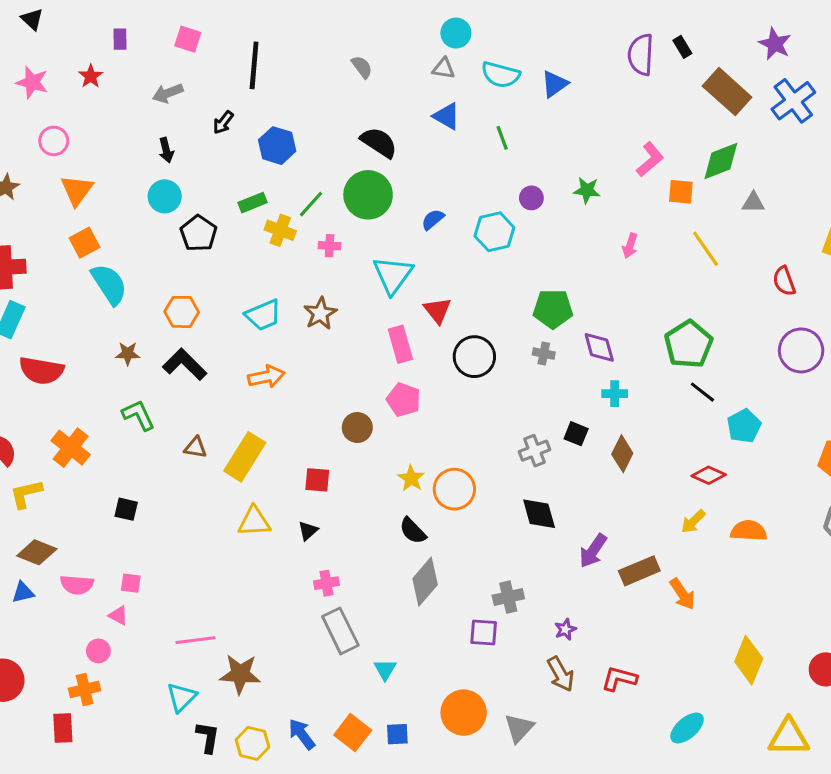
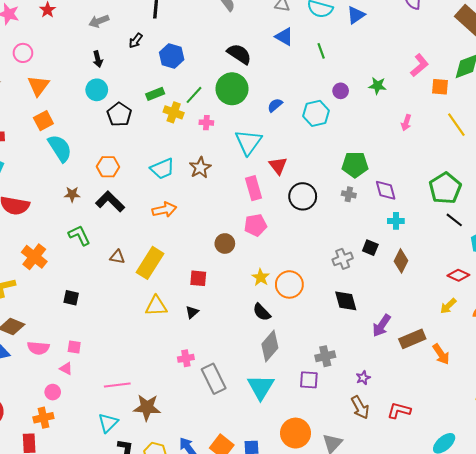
pink pentagon: (403, 400) -> (256, 225), turned -30
pink cross: (326, 583) -> (186, 358), moved
cyan triangle: (385, 669) -> (261, 387), moved, size x1.8

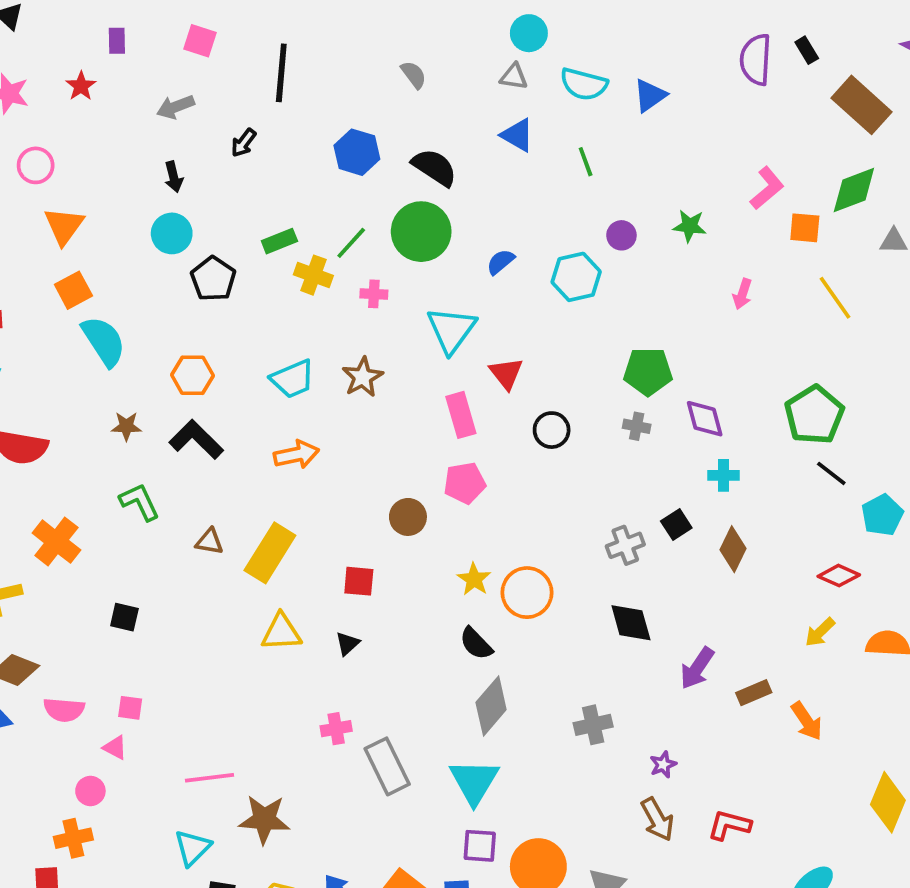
blue hexagon: (172, 56) -> (357, 152), moved
black circle: (303, 196) -> (552, 430), size x0.7
black square: (370, 248) -> (676, 525), turned 35
brown rectangle: (412, 339) -> (754, 693), size x0.7
purple square: (309, 380) -> (480, 846), moved

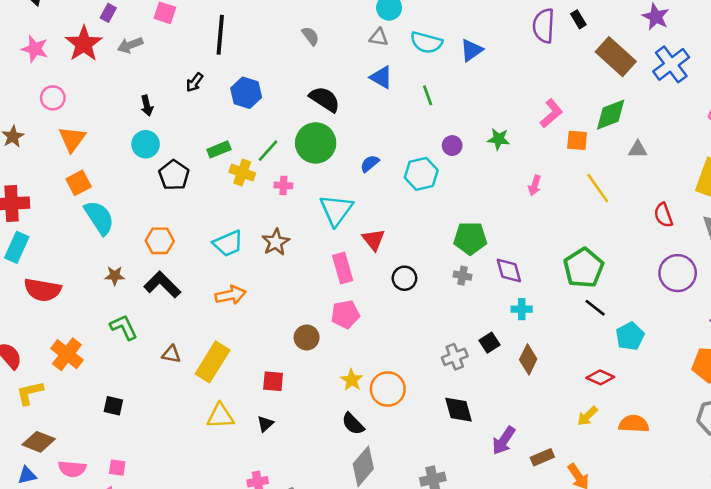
purple rectangle: (117, 41) -> (108, 13), turned 30
red star: (81, 86) -> (84, 44), size x1.8
gray arrow: (175, 107) -> (130, 45), moved
blue hexagon: (357, 152) -> (246, 93), moved

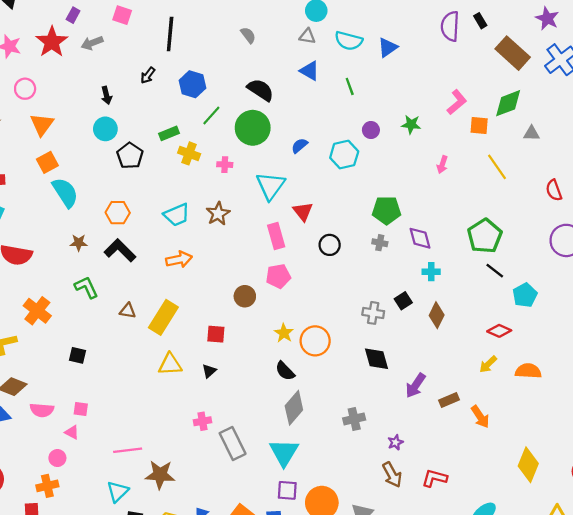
green line: (268, 151) -> (211, 115), moved
gray cross: (455, 357) -> (373, 313), turned 30

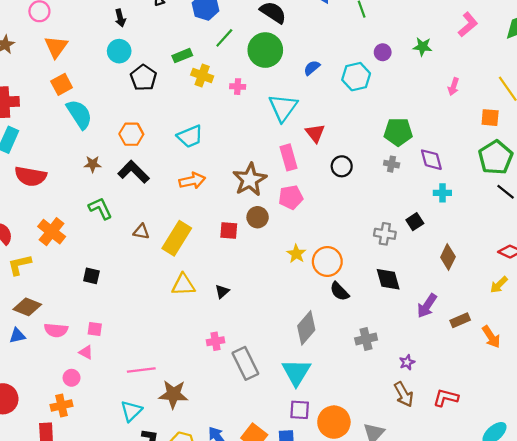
orange square: (479, 126) -> (490, 118), moved
brown star: (218, 214) -> (250, 180), moved, size x1.4
brown diamond: (437, 315) -> (448, 257), moved
red square: (216, 334) -> (229, 231), moved
black semicircle: (285, 371) -> (339, 291), moved

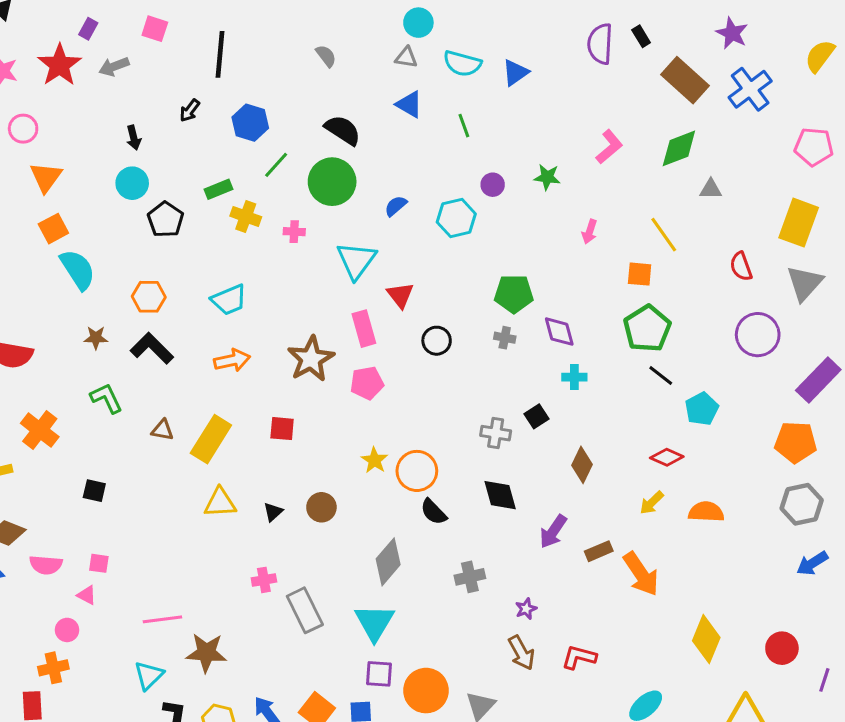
brown circle: (258, 217) -> (321, 507), moved
orange arrow: (491, 337) -> (641, 574), size x1.4

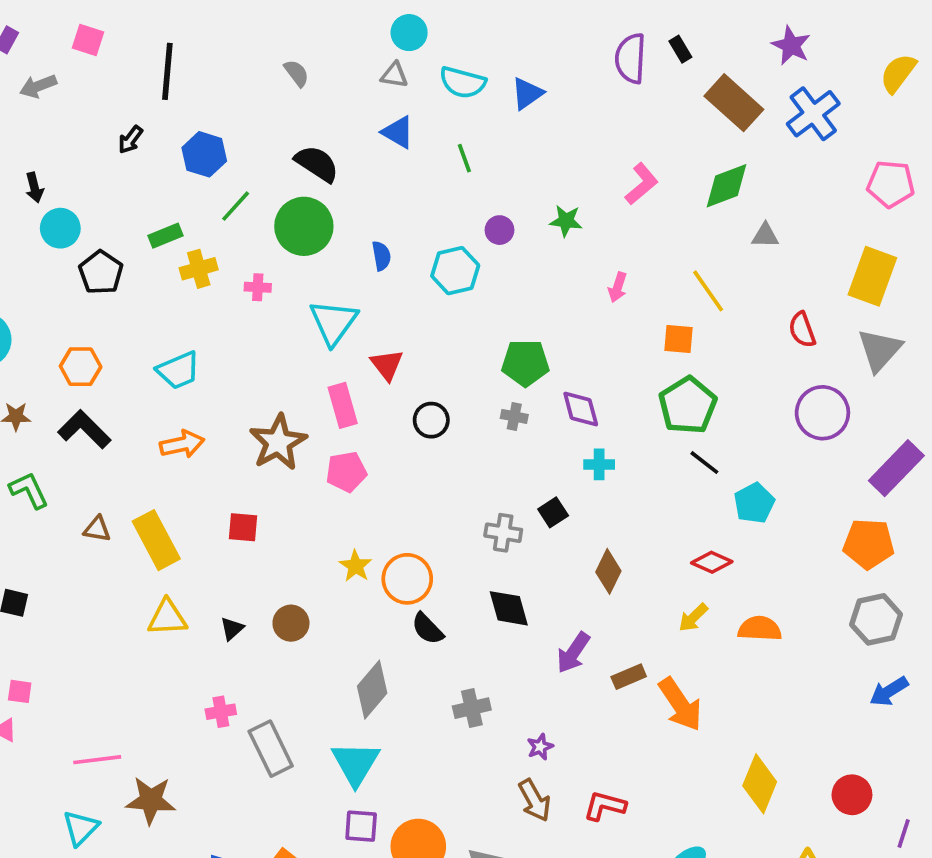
black arrow: (134, 138) -> (34, 188), moved
blue semicircle: (396, 206) -> (381, 256), turned 120
yellow cross: (246, 216) -> (199, 269), turned -36
yellow rectangle: (211, 439) -> (156, 540), turned -60

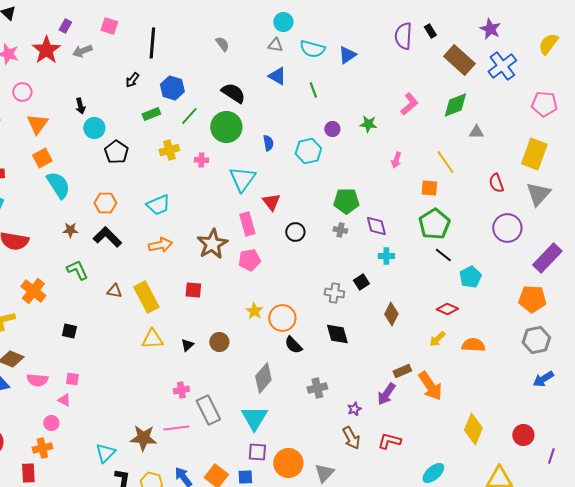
green rectangle: (165, 236) -> (151, 114), moved
purple arrow: (573, 653) -> (386, 394), moved
pink line: (97, 760) -> (176, 428), moved

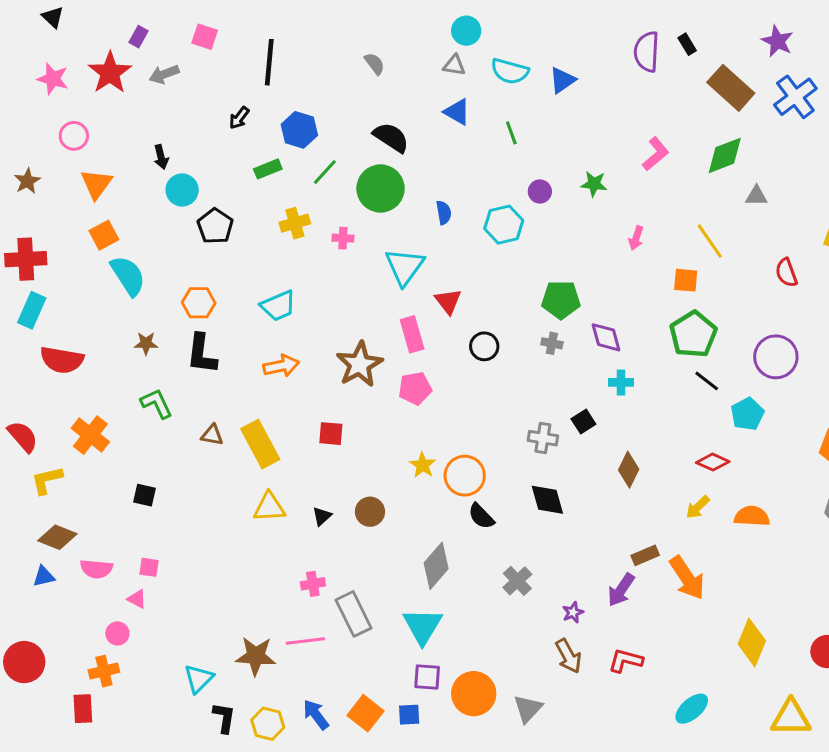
purple circle: (507, 228) -> (776, 357), moved
black L-shape: (107, 237) -> (202, 354), turned -128
gray cross: (317, 388) -> (517, 581), turned -30

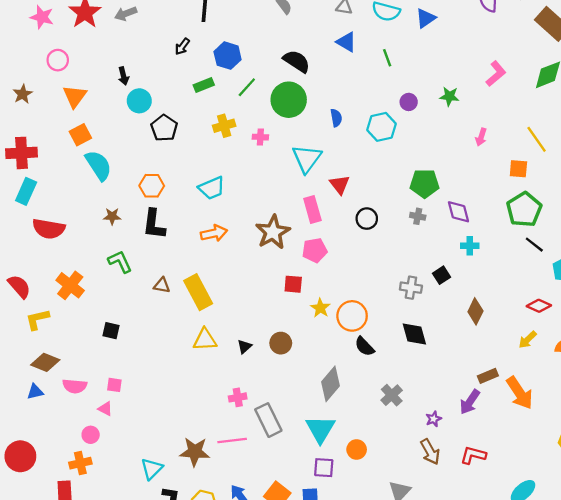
red square: (331, 434) -> (293, 284), moved
orange circle: (474, 694) -> (357, 449), moved, size x0.6

